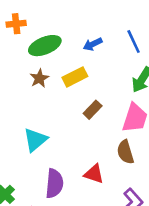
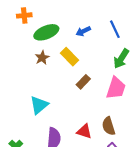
yellow rectangle: (75, 77) -> (70, 57), turned 72
brown semicircle: (125, 152) -> (109, 126), moved

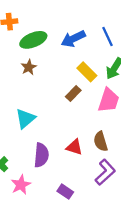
blue arrow: (83, 31) -> (73, 39), size x1.5
yellow rectangle: (70, 57) -> (87, 72), moved

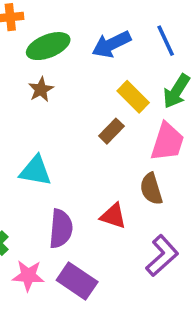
cyan triangle: (25, 119) -> (36, 171), turned 50
brown semicircle: (101, 141) -> (151, 189), moved
pink star: (21, 185) -> (28, 276), turned 30
purple rectangle: (65, 192) -> (77, 281), moved, size x1.5

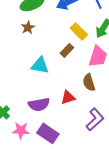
cyan triangle: (36, 171) -> (40, 65), moved
red triangle: (113, 216) -> (68, 97), turned -35
purple semicircle: (61, 229) -> (39, 104), turned 75

